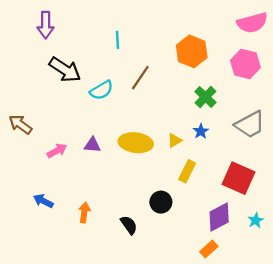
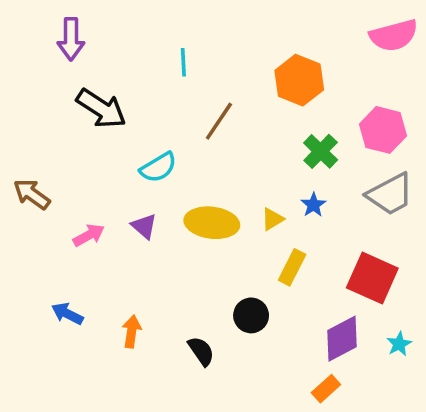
pink hexagon: (245, 64) -> (383, 130), moved
cyan semicircle: (101, 90) -> (158, 167), moved
purple triangle: (92, 145) -> (144, 226), turned 36

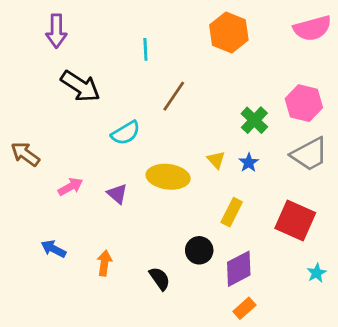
orange hexagon: (299, 80) -> (229, 32), moved
yellow triangle: (272, 219) -> (216, 160), moved, turned -42
purple triangle: (144, 226) -> (117, 194), moved
purple diamond: (342, 339) -> (239, 269), moved
orange rectangle: (326, 389) -> (244, 308), moved

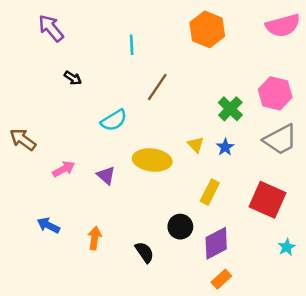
purple arrow: (56, 31) -> (51, 28), turned 140
black arrow: (80, 86) -> (73, 78), size x0.5

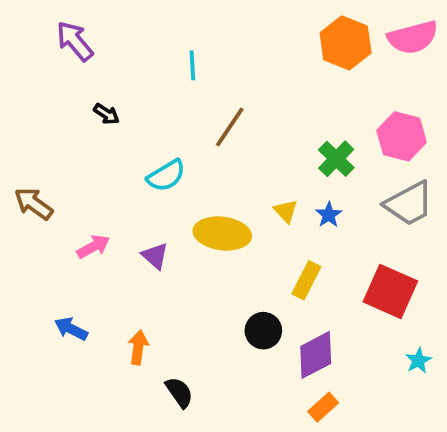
orange hexagon: (207, 29) -> (346, 43), moved
black semicircle: (144, 252) -> (179, 392), moved

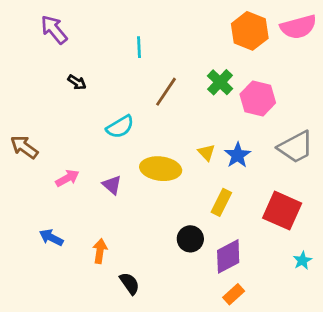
pink hexagon: (402, 136) -> (258, 98), moved
green cross: (336, 159) -> (220, 82), moved
blue star: (329, 215) -> (238, 155), size x1.4

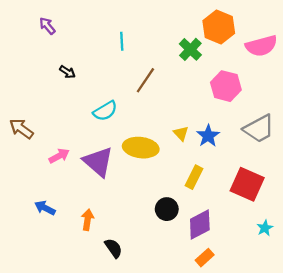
pink semicircle: (298, 27) -> (261, 46), moved
purple arrow: (54, 30) -> (47, 26), size x0.7
green cross: (220, 82) -> (190, 49), moved
purple triangle: (112, 185) -> (98, 162), size x1.8

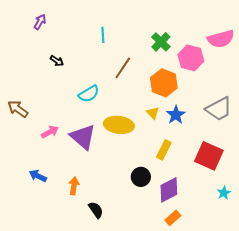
purple arrow: (47, 26) -> (40, 22), turned 70
orange hexagon: (219, 27) -> (164, 83), moved
pink hexagon: (226, 86) -> (191, 58), moved

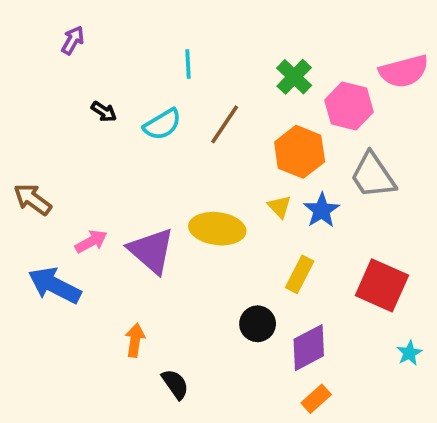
cyan semicircle: (89, 94) -> (162, 124), moved
gray trapezoid: (219, 109) -> (373, 176), moved, turned 84
blue arrow: (38, 176) -> (54, 285), moved, size x1.6

